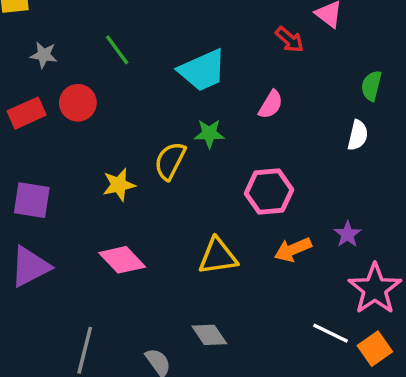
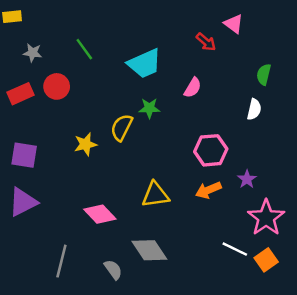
pink hexagon: (269, 192) -> (211, 150), moved
pink diamond: (122, 260) -> (100, 214), moved
gray diamond: (209, 335) -> (149, 250), size x1.4

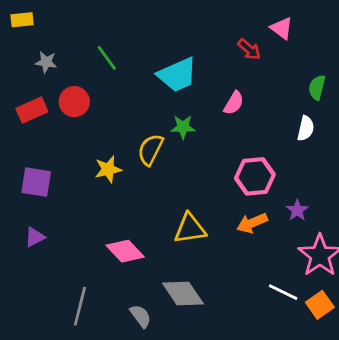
purple triangle: (23, 202) -> (35, 237), size x0.6

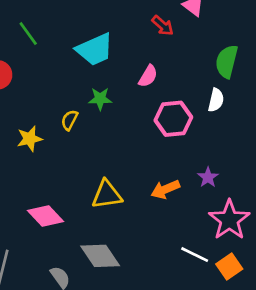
green semicircle: (317, 87) -> (227, 61), size x1.4
yellow semicircle: (150, 150) -> (69, 120), size x0.7
pink hexagon: (255, 176) -> (173, 119), moved

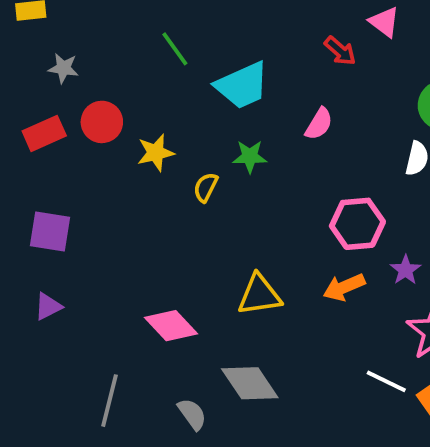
green line: (28, 34) -> (175, 49), moved
pink hexagon: (173, 119) -> (357, 224), moved
yellow star: (30, 139) -> (156, 153), moved

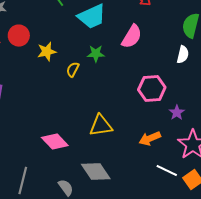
pink semicircle: (319, 124) -> (132, 37), size x1.4
orange arrow: (344, 287) -> (150, 139), moved

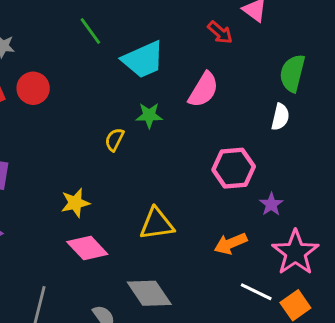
yellow star: (47, 52) -> (75, 203), moved

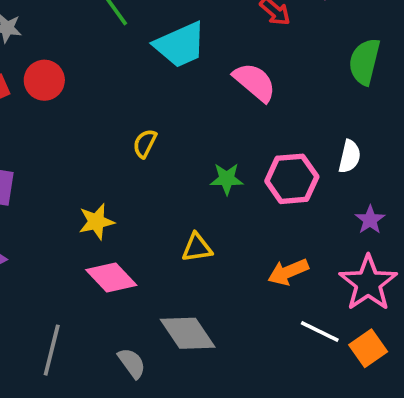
pink semicircle: (203, 90) -> (255, 82), turned -81
green star: (149, 115) -> (227, 179), moved
white semicircle: (280, 117) -> (350, 156), moved
purple star: (271, 204) -> (370, 220), moved
yellow triangle: (157, 224) -> (197, 248), size x0.7

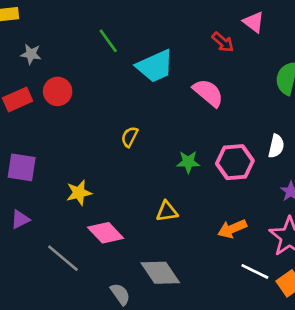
yellow star: (96, 222) -> (79, 193), moved
gray line: (52, 350) -> (63, 258), moved, turned -64

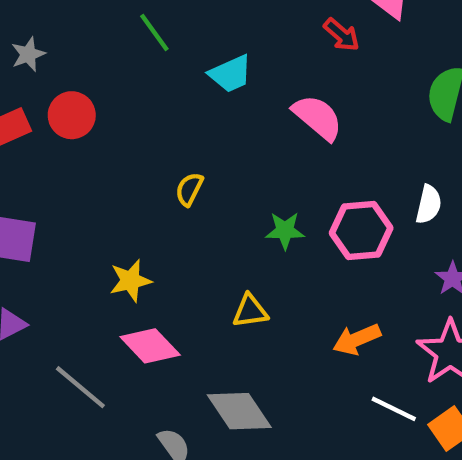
gray star: (31, 54) -> (28, 54), turned -30
cyan trapezoid: (155, 66) -> (231, 74), size x0.7
yellow star: (79, 193) -> (130, 281), moved

